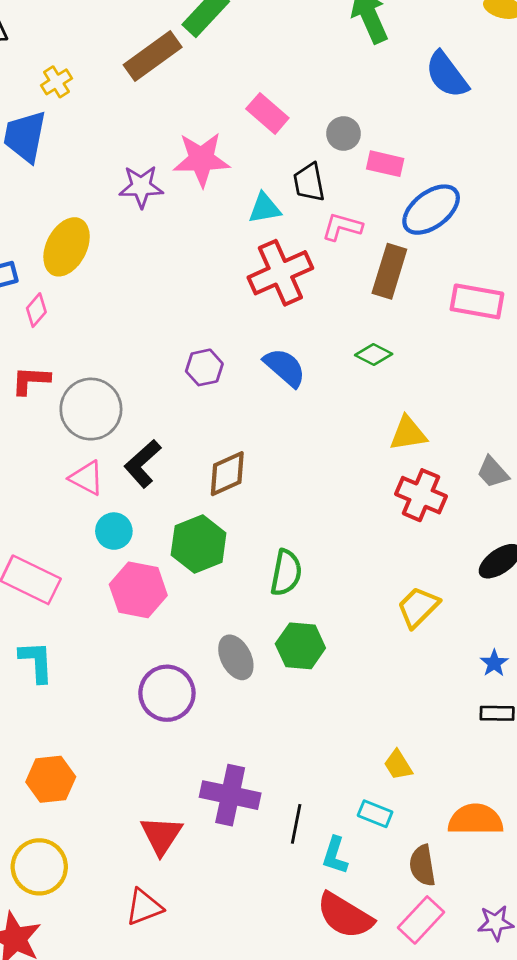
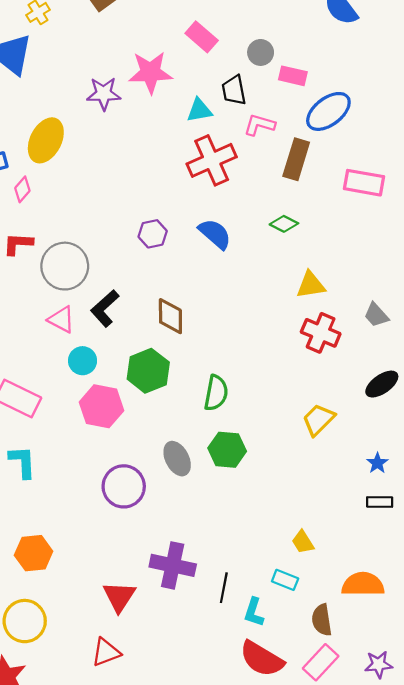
brown diamond: (227, 474) -> (170, 316), turned -66

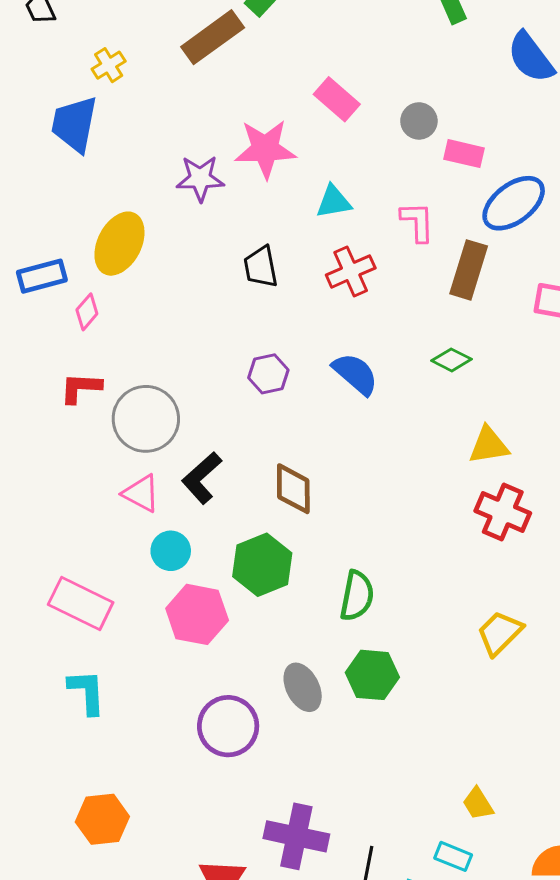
black trapezoid: (234, 90) -> (261, 267), moved
pink L-shape: (259, 125) -> (417, 222), turned 72
red cross: (212, 160) -> (351, 271), size x0.7

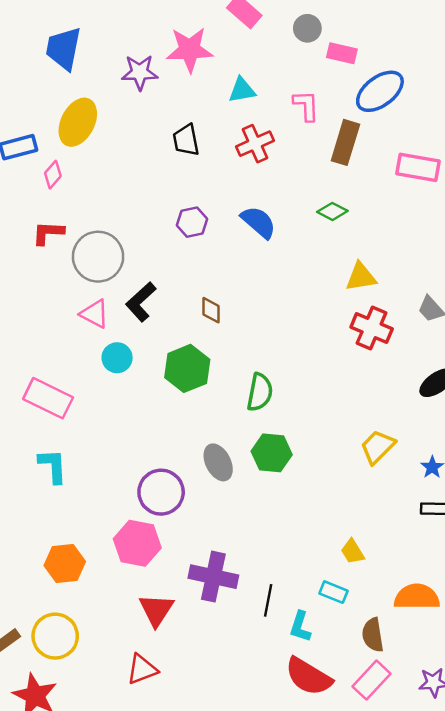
blue trapezoid: (74, 124) -> (64, 48), moved
brown diamond: (293, 489) -> (211, 310), size x0.7
pink hexagon: (197, 614) -> (137, 543), moved
yellow trapezoid: (500, 633) -> (378, 447), moved

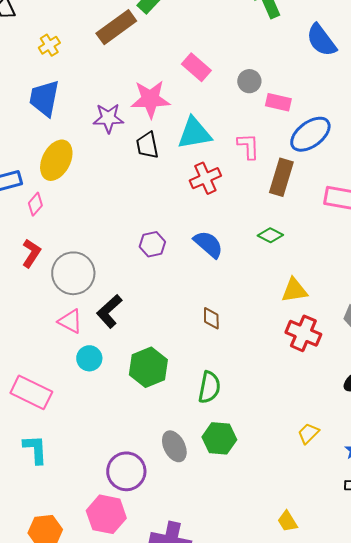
cyan triangle: (242, 90) -> (194, 133), size x1.5
black trapezoid: (186, 140) -> (147, 145), moved
red L-shape: (48, 233) -> (31, 253), turned 120
brown diamond: (211, 310) -> (211, 318), moved
yellow trapezoid: (378, 447) -> (308, 433), size x0.7

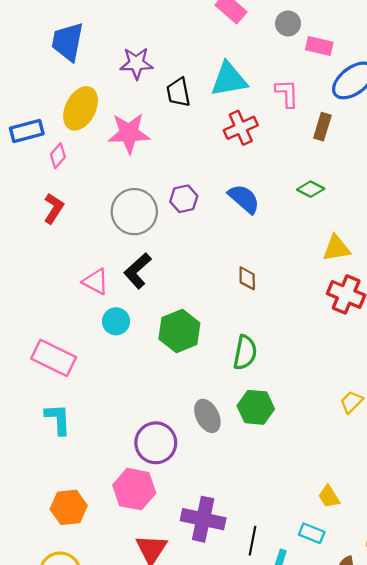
pink star: (150, 99) -> (129, 133), moved
brown rectangle: (281, 177) -> (322, 127), size x0.7
gray circle: (73, 273) -> (134, 212), moved

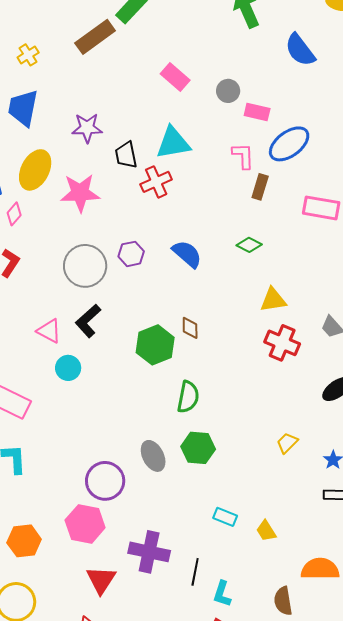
pink L-shape: (287, 93) -> (243, 156), moved
red cross: (241, 128) -> (156, 182), moved
green hexagon: (179, 331) -> (155, 345), moved
cyan rectangle: (312, 533) -> (225, 517), moved

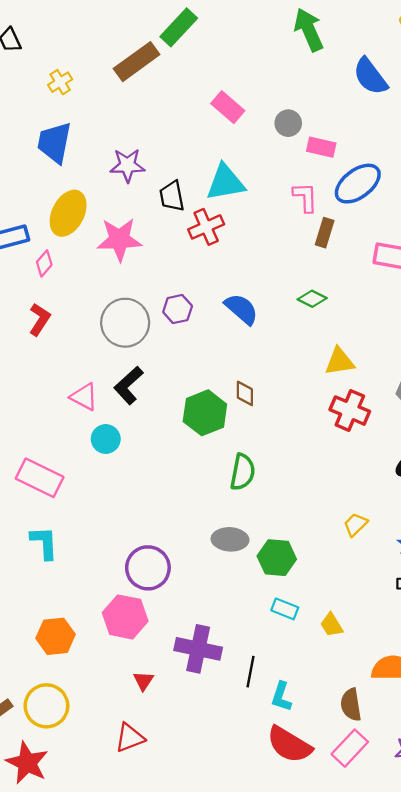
green hexagon: (198, 448) -> (277, 558), moved
gray ellipse: (153, 456) -> (230, 539), moved, turned -60
red triangle: (101, 580) -> (143, 681), size x0.6

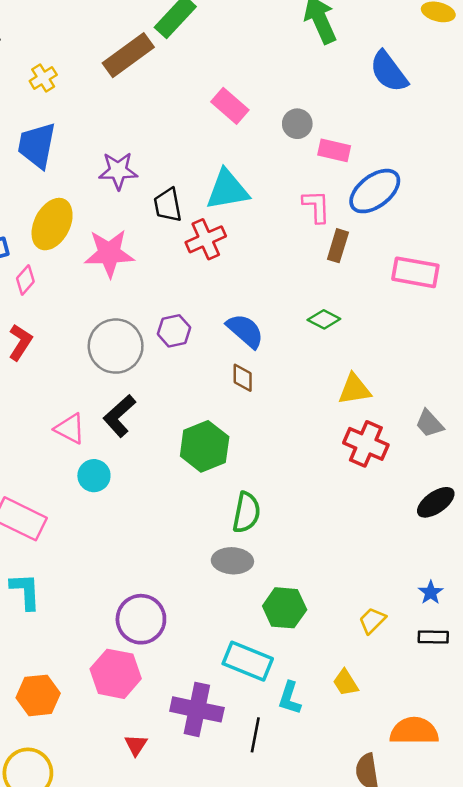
brown diamond: (245, 393) -> (243, 378), moved
yellow trapezoid: (355, 525) -> (372, 620), moved
gray ellipse: (230, 539) -> (232, 561), moved
cyan rectangle: (285, 609) -> (248, 661), moved, size x1.6
cyan L-shape: (281, 697) -> (290, 698), moved

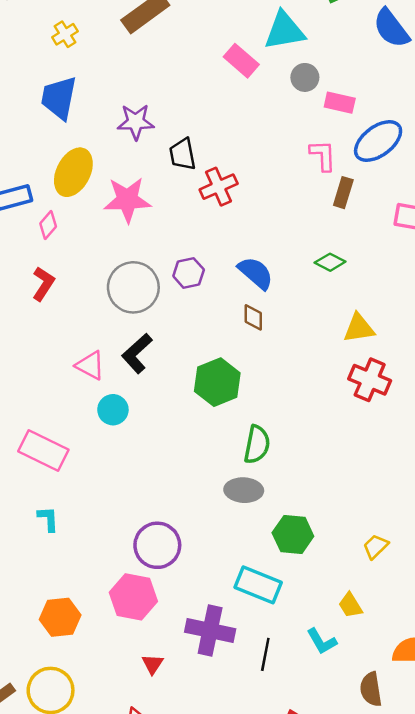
cyan triangle: (227, 190) -> (284, 31), moved
cyan L-shape: (25, 591) -> (48, 519), size x0.7
cyan L-shape: (290, 698) -> (322, 641), moved, turned -48

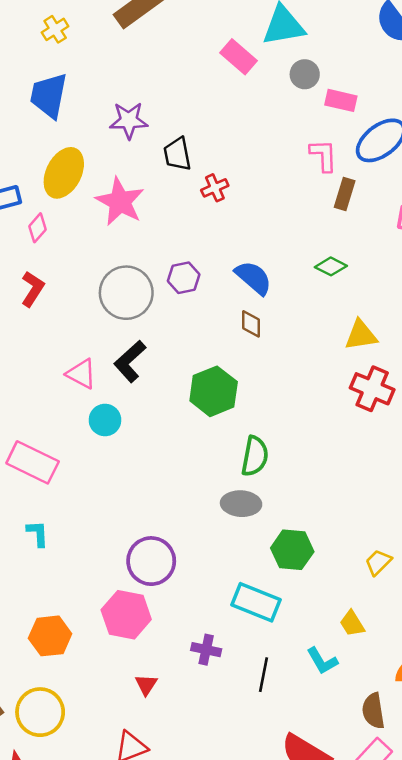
red cross: (219, 187) -> (215, 188), size x0.7
pink star: (127, 200) -> (120, 202), turned 30
purple cross: (210, 630) -> (206, 650), size x0.6

